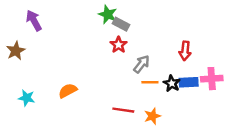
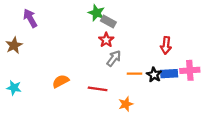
gray arrow: (142, 64) -> (114, 58), moved
cyan star: (27, 98) -> (14, 88), moved
red line: (123, 110) -> (98, 89), moved
orange star: (152, 116) -> (126, 104), moved

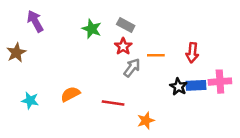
green star: (96, 13) -> (92, 29), moved
orange line: (134, 74) -> (156, 55), moved
cyan star: (14, 88) -> (30, 100), moved

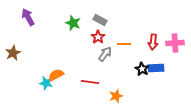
brown star: (16, 53) -> (13, 53), moved
pink cross: (220, 82) -> (175, 43), moved
cyan star: (30, 100) -> (46, 83), moved

